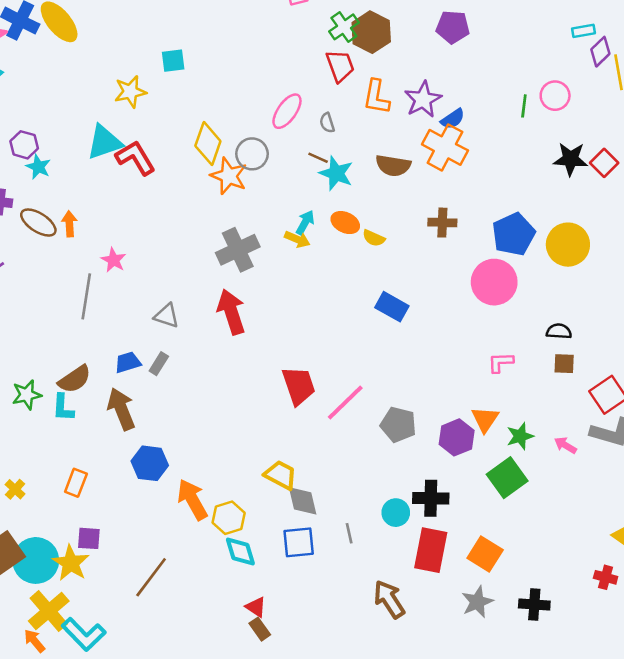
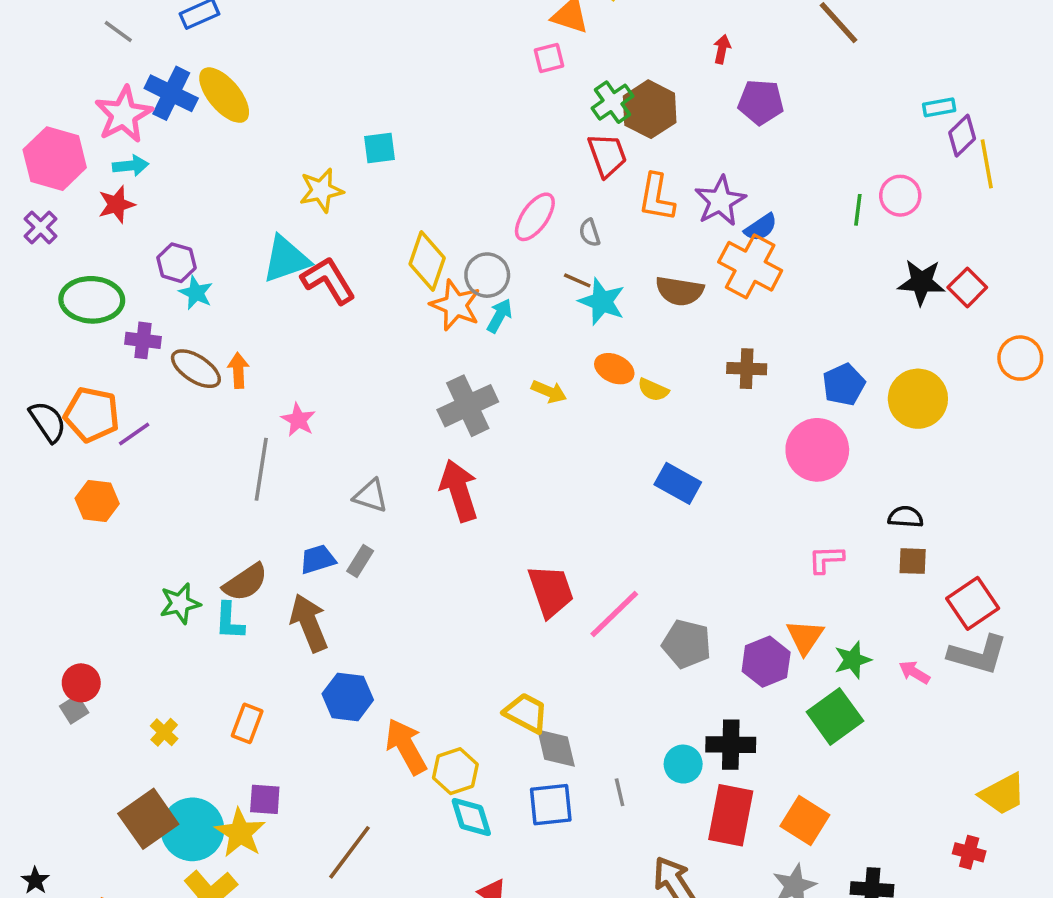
cyan arrow: (305, 223) -> (500, 316), moved
blue pentagon: (514, 234) -> (844, 385), size x0.7

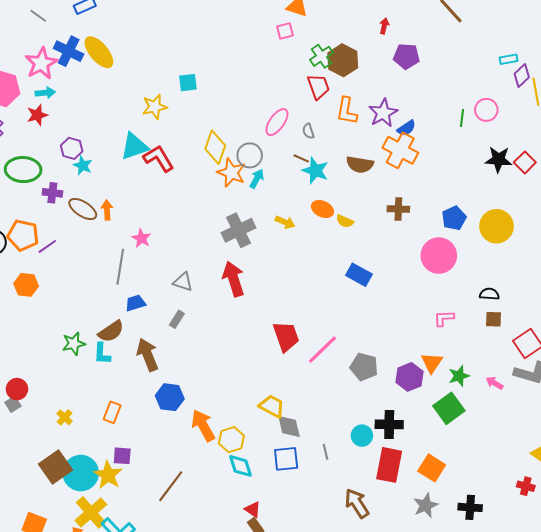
blue trapezoid: (318, 559) -> (135, 303), moved

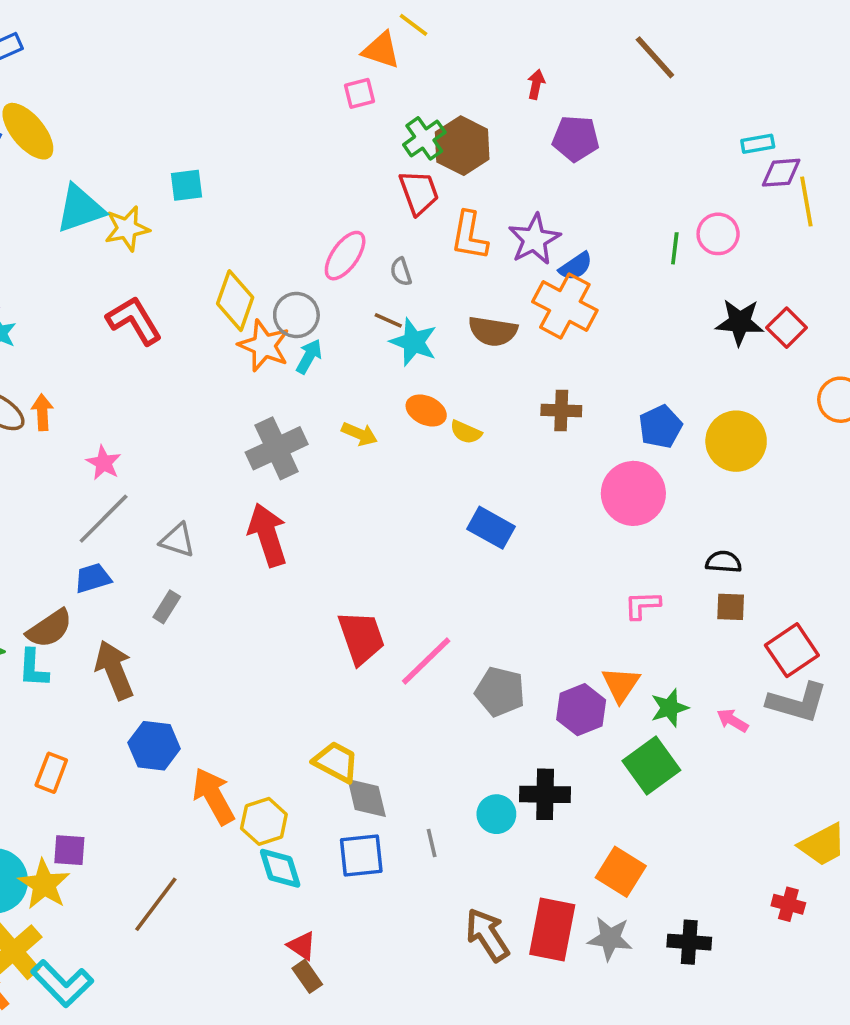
purple diamond: (522, 75) -> (781, 173), turned 40
cyan triangle: (134, 146) -> (80, 209), moved
gray line: (120, 267) -> (104, 519), moved, turned 36
red rectangle: (389, 465) -> (552, 929), moved
gray star: (426, 505) -> (610, 938), turned 30

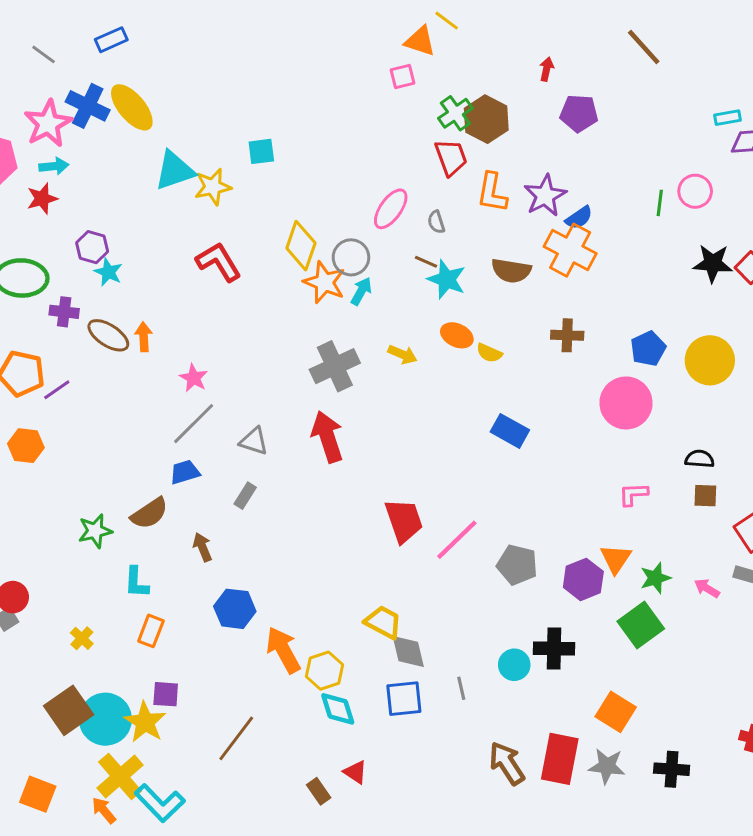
cyan L-shape: (33, 668) -> (136, 582), moved
brown arrow: (114, 670) -> (202, 547), size x0.6
brown rectangle: (307, 976) -> (319, 791), moved

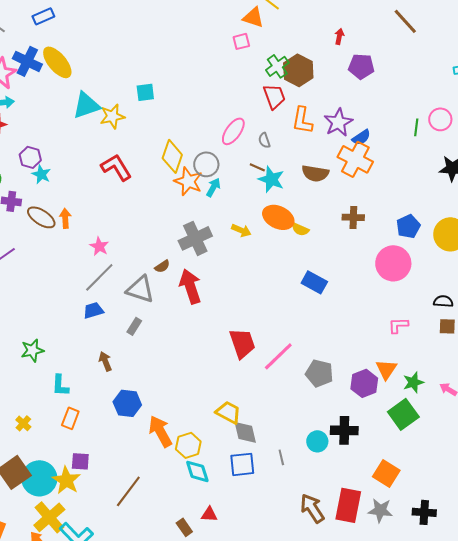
orange ellipse: (457, 335) -> (278, 217), size x1.4
gray triangle: (254, 441) -> (140, 289), size x1.4
brown semicircle: (149, 513) -> (162, 266), moved, size x0.6
red triangle: (355, 772) -> (209, 514), turned -30

